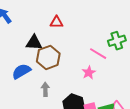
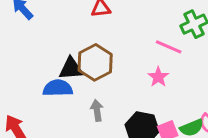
black triangle: (34, 43) -> (71, 69), moved
blue semicircle: (21, 71) -> (58, 88), turned 36

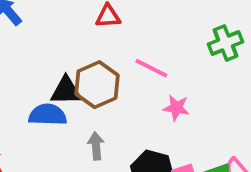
pink line: (169, 47) -> (151, 68), moved
pink star: (158, 77) -> (176, 108), turned -30

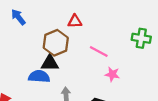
green cross: (225, 43) -> (141, 38), turned 30
brown hexagon: (97, 85) -> (56, 43), moved

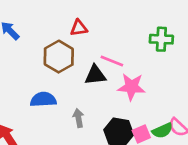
black triangle: (50, 63) -> (95, 75), moved
pink star: (112, 74) -> (131, 87), size x1.5

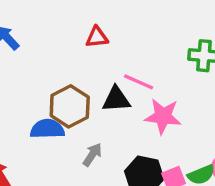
brown hexagon: (59, 57) -> (70, 106), moved
gray arrow: (78, 118) -> (92, 155), turned 42

